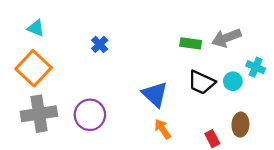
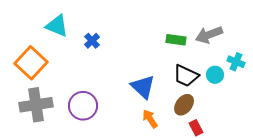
cyan triangle: (36, 28) -> (57, 26), moved, size x1.4
brown ellipse: (240, 125) -> (184, 105), moved, turned 35

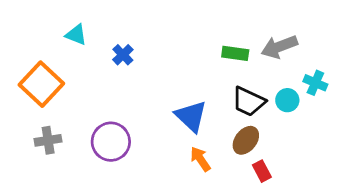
cyan triangle: (57, 26) -> (76, 35), size x0.7
gray cross: (36, 105) -> (48, 140), size x0.6

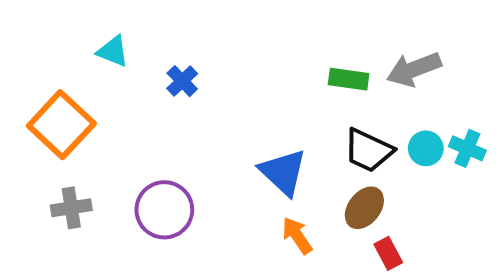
cyan cross: (315, 83) -> (467, 148), moved

